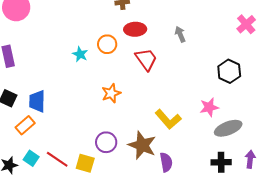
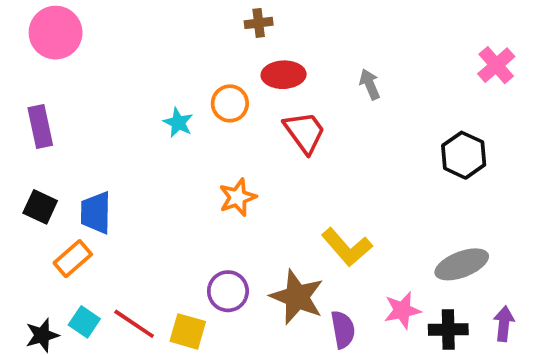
pink star: (209, 107) -> (402, 310), moved

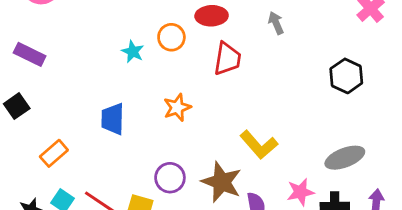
purple rectangle: (40, 126) -> (30, 54), turned -52
red trapezoid: (305, 132) -> (227, 59), turned 45
black square: (40, 207) -> (17, 106), moved, turned 30
blue trapezoid: (96, 213) -> (113, 119), moved

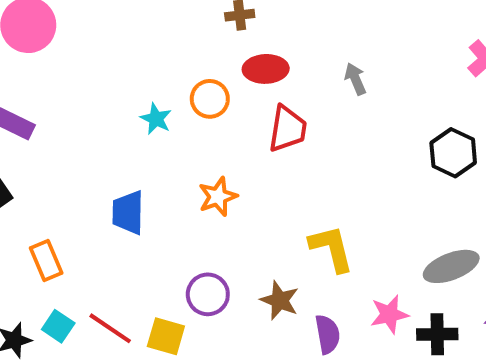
yellow L-shape: (259, 145) -> (331, 248), turned -153
orange rectangle: (54, 153) -> (46, 260), turned -72
brown star: (222, 182) -> (280, 300), size x0.7

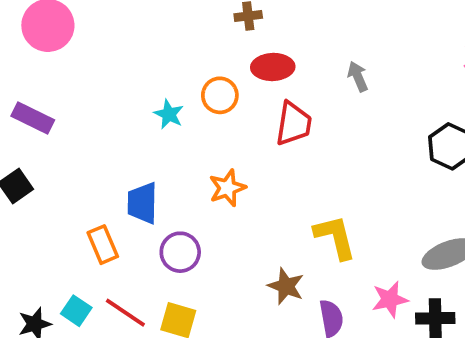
orange rectangle: (46, 260) -> (103, 245), moved
purple circle: (208, 294) -> (180, 252), moved

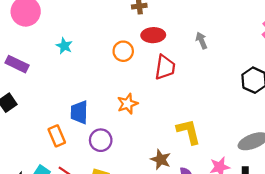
cyan star: (169, 114) -> (64, 46), moved

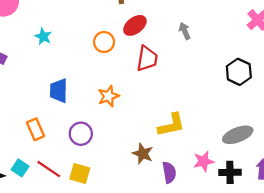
red ellipse: (153, 35) -> (135, 25), turned -35
blue trapezoid: (79, 112) -> (59, 91), moved
yellow L-shape: (189, 132) -> (171, 125), turned 92

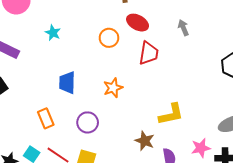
red ellipse: (135, 25) -> (138, 23), turned 65

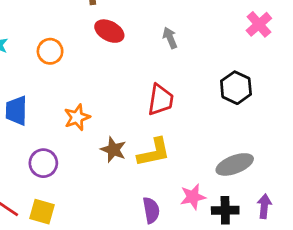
orange circle: (109, 38) -> (50, 51), moved
red trapezoid: (149, 53) -> (161, 100), moved
brown star: (145, 141) -> (113, 150), moved

